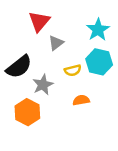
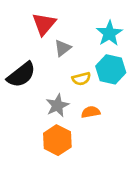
gray star: (43, 85) -> (57, 105), moved
orange hexagon: (27, 112) -> (57, 140), moved

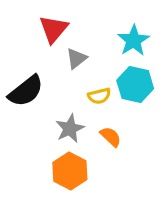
orange semicircle: (91, 112) -> (111, 137), turned 54

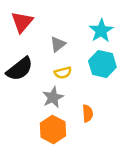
red triangle: (54, 29) -> (22, 22), moved
yellow semicircle: (99, 96) -> (63, 73), moved
orange semicircle: (111, 137) -> (88, 113), moved, turned 42

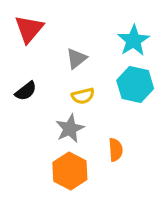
black semicircle: (20, 69) -> (26, 91), size x0.6

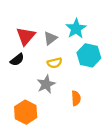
red triangle: (29, 29) -> (26, 36), moved
cyan star: (134, 40) -> (76, 29), moved
orange hexagon: (70, 171) -> (26, 112), moved

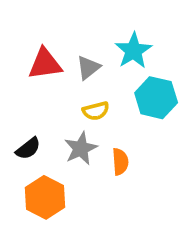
red triangle: (26, 36) -> (45, 64), turned 42
black semicircle: (17, 60) -> (28, 148), moved
orange semicircle: (76, 98) -> (120, 162), moved

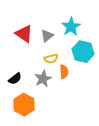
red triangle: (45, 64) -> (24, 34), turned 42
orange semicircle: (120, 162) -> (64, 72), moved

